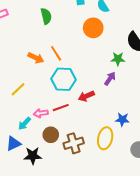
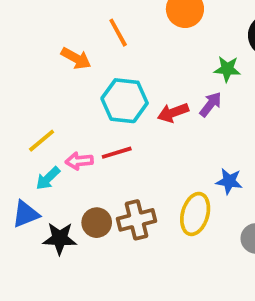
orange line: (56, 53) -> (118, 33), moved
yellow line: (18, 89) -> (42, 141), moved
red arrow: (86, 96) -> (173, 113), moved
brown circle: (51, 135) -> (97, 223), moved

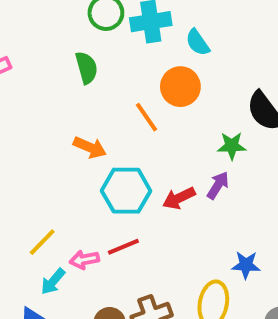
orange line: (118, 33) -> (146, 117), moved
orange arrow: (76, 58) -> (90, 147), moved

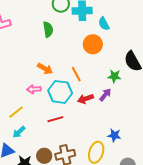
orange line: (146, 117) -> (76, 74), moved
pink arrow: (84, 260) -> (34, 89), moved

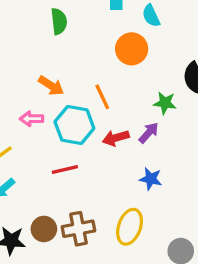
blue star: (114, 135) -> (151, 179), moved

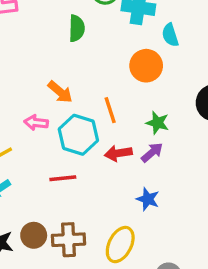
green star: (165, 103) -> (157, 123), moved

